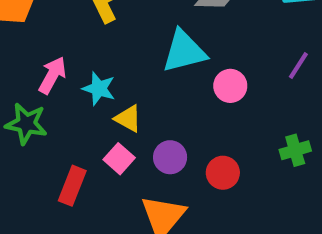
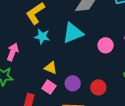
pink circle: (230, 86) -> (106, 45), moved
cyan star: (99, 89) -> (42, 37), moved

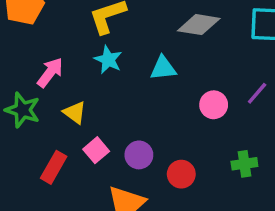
cyan triangle: (73, 33) -> (163, 68), size x0.7
yellow triangle: (51, 68) -> (75, 113), moved

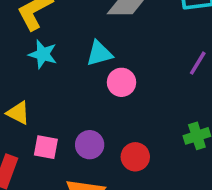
pink circle: (214, 105) -> (122, 82), moved
pink square: (96, 150) -> (46, 147), turned -30

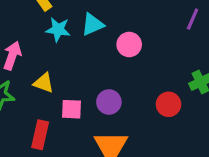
cyan triangle: (99, 54) -> (93, 24), moved
red circle: (135, 157) -> (169, 104), moved

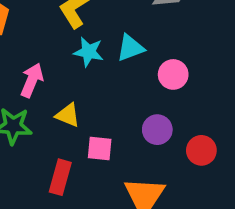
purple circle: (109, 102) -> (157, 130), moved
red circle: (169, 104) -> (201, 150), moved

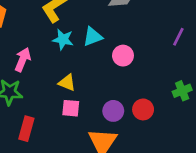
yellow triangle: (68, 115) -> (67, 83), moved
purple circle: (157, 130) -> (113, 111), moved
red rectangle: (60, 177) -> (26, 129), moved

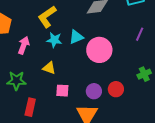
pink circle: (123, 56) -> (99, 50), size x1.6
pink arrow: (23, 60) -> (24, 45), moved
yellow triangle: (67, 83) -> (49, 68), moved

